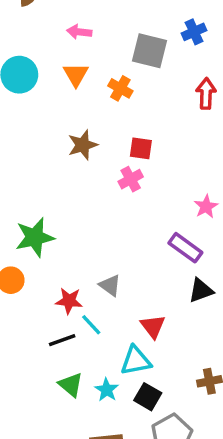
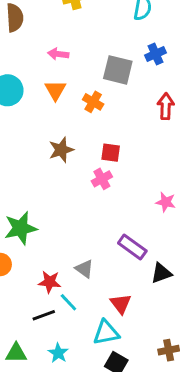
pink star: (206, 207) -> (166, 202), turned -30
purple rectangle: (185, 248) -> (132, 247), moved
green triangle: (71, 385) -> (16, 353), moved, turned -40
cyan star: (107, 390) -> (58, 353), moved

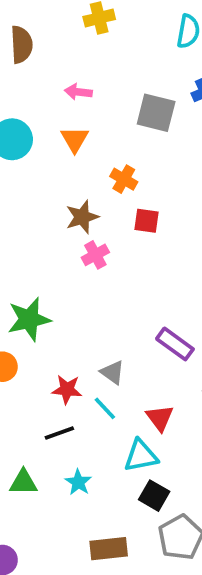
orange cross: (93, 102) -> (124, 179), moved
pink cross: (102, 179) -> (95, 255), moved
cyan line: (68, 302) -> (105, 408), moved

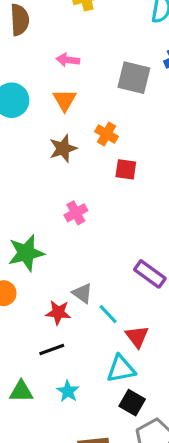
brown star: (82, 217) -> (63, 148), moved
pink cross: (95, 255) -> (76, 213), moved
gray triangle: (112, 372) -> (82, 293), moved
cyan line: (105, 408) -> (108, 314), moved

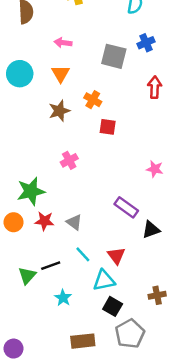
red star: (58, 312) -> (44, 221), moved
cyan line: (108, 314) -> (83, 254), moved
green triangle: (21, 391) -> (27, 275), moved, turned -48

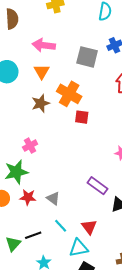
pink arrow: (63, 43) -> (44, 45), size x1.5
orange cross: (93, 100) -> (69, 94), size x1.6
pink cross: (69, 160) -> (30, 146), moved

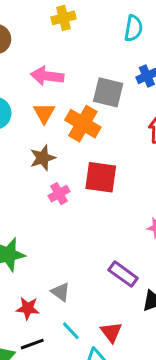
orange cross: (69, 94) -> (83, 124), moved
red square: (82, 117) -> (101, 177), size x1.6
pink cross: (30, 146) -> (59, 194), moved
red star: (28, 197) -> (28, 308), moved

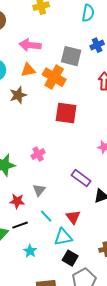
orange triangle: (44, 113) -> (28, 70), turned 49
brown star: (43, 158) -> (18, 95), moved
pink cross: (59, 194) -> (38, 154), moved
gray triangle: (61, 292) -> (39, 190), turned 32

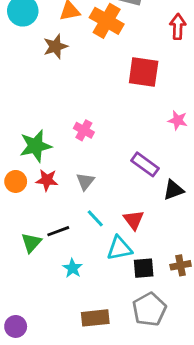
red square: (66, 113) -> (144, 72), moved
pink cross: (38, 154) -> (84, 130), turned -32
red star: (17, 201) -> (47, 180), moved
black square: (70, 258) -> (144, 268), moved, turned -35

